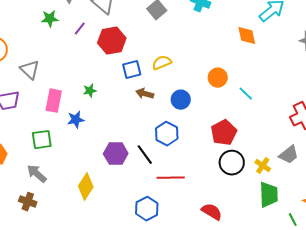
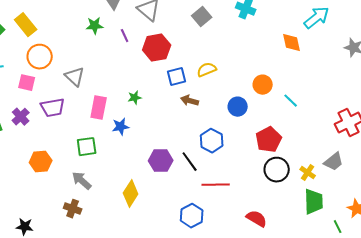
purple line: (80, 29) -> (125, 36), turned -64
blue circle: (181, 100) -> (238, 107), moved

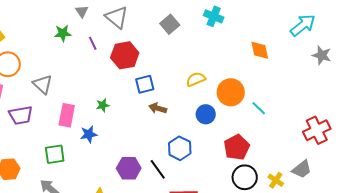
cyan arrow: (317, 18) -> (303, 25), moved
yellow semicircle: (207, 70) -> (196, 79), moved
orange circle: (263, 85) -> (231, 92), size x1.4

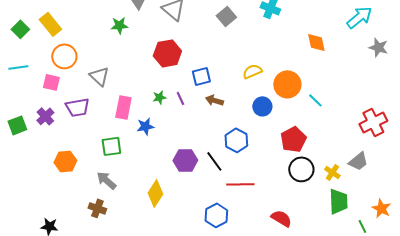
purple line: (93, 43) -> (180, 98), moved
red hexagon: (125, 55) -> (167, 53), moved

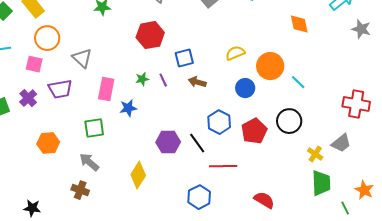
red cross: (373, 122) -> (356, 104), turned 36
red pentagon: (293, 139) -> (254, 131), moved
black circle: (301, 169) -> (289, 121), moved

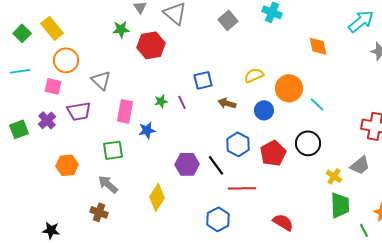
red hexagon: (150, 35) -> (151, 45), moved
brown arrow: (197, 82) -> (227, 103), moved

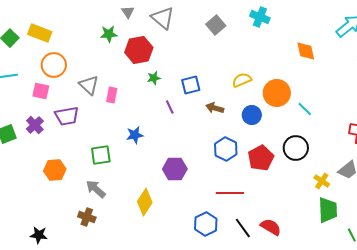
yellow rectangle: (52, 28) -> (40, 33), turned -30
green star: (161, 101) -> (154, 78), moved
pink rectangle: (125, 111) -> (112, 95), moved, size x0.7
black line: (216, 165) -> (243, 228), moved

